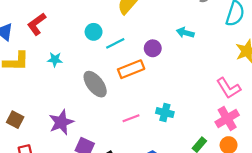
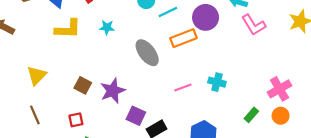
purple circle: (153, 48) -> (206, 17), size x1.5
pink L-shape: (229, 88) -> (254, 25), moved
brown square: (15, 120) -> (83, 85), moved

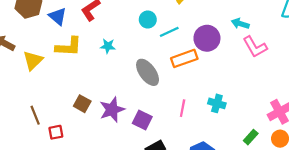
yellow triangle: (37, 75) -> (33, 60), moved
pink line: (183, 88) -> (183, 108), turned -60
brown line: (35, 115) -> (35, 115), moved
purple square: (136, 116) -> (142, 120), moved
red square: (76, 120) -> (56, 132), moved

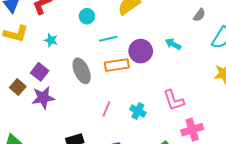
cyan circle: (148, 20) -> (87, 16), moved
pink L-shape: (255, 47) -> (174, 100), moved
purple square: (142, 120) -> (40, 72), moved

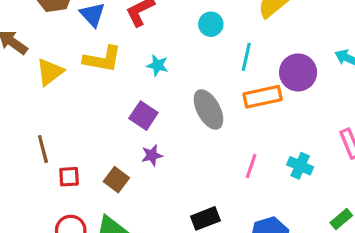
cyan line: (108, 39) -> (246, 57), turned -60
brown square: (18, 87) -> (116, 180), moved
purple star: (43, 98) -> (152, 155), size x0.6

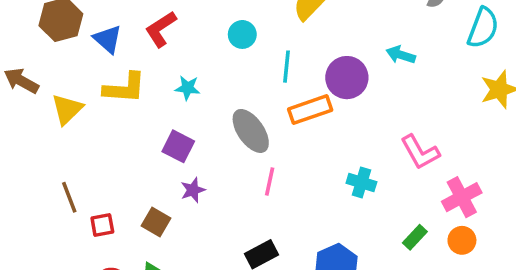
pink line: (251, 166) -> (270, 182), moved

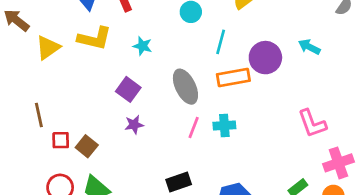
cyan cross: (361, 182) -> (224, 126), moved, turned -30
brown square: (156, 222) -> (87, 146), moved

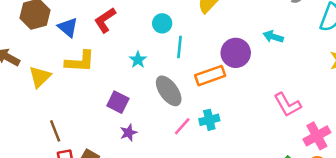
cyan line: (221, 42) -> (180, 47), moved
cyan star: (143, 46) -> (138, 60), moved, turned 30
brown line: (39, 115) -> (55, 131), moved
pink line: (194, 127) -> (182, 126), turned 30

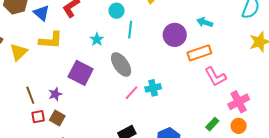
orange rectangle: (210, 76) -> (199, 53), moved
purple square: (118, 102) -> (81, 73), size x1.4
purple star: (128, 133) -> (55, 94), moved

